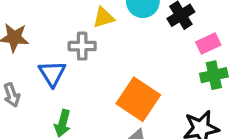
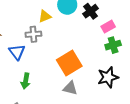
orange square: (138, 99) -> (69, 63), turned 30

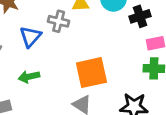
green arrow: (26, 81) -> (29, 77), turned 49

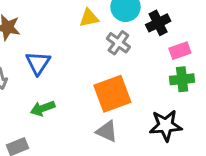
gray cross: (59, 21) -> (118, 43), moved, turned 30

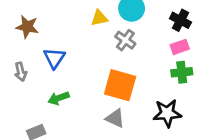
black cross: (158, 23) -> (180, 20), moved, turned -36
orange square: (112, 94) -> (120, 85), turned 36

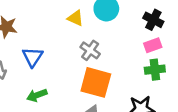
yellow triangle: (99, 18) -> (75, 18), turned 36
gray cross: (125, 40) -> (90, 50), moved

